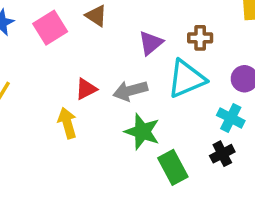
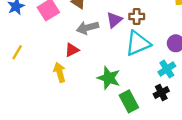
brown cross: (200, 38) -> (137, 16), moved
gray arrow: (130, 91) -> (87, 28), moved
cyan cross: (231, 118) -> (167, 69), turned 30

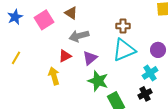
purple triangle: (114, 20) -> (90, 58), moved

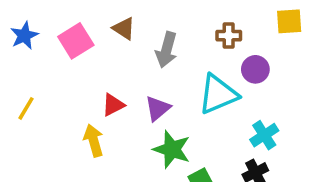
brown cross: (123, 26) -> (229, 36), moved
gray arrow: (79, 36) -> (166, 50), moved, turned -60
purple circle: (158, 50) -> (255, 69), moved

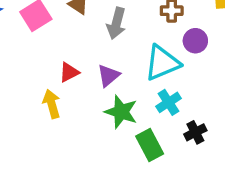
cyan cross: (264, 135) -> (169, 102), moved

